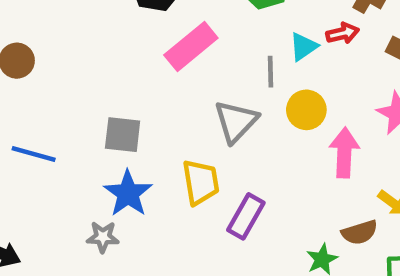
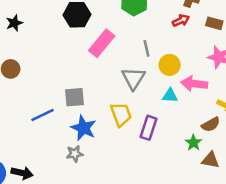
cyan triangle: (303, 47) -> (170, 96), moved, turned 49
pink arrow: (344, 153) -> (194, 84), turned -75
blue line: (34, 154) -> (43, 115), moved, turned -30

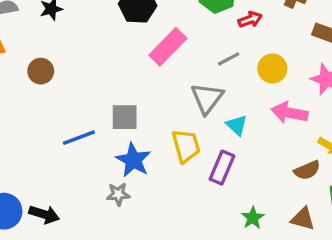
red arrow: (181, 20) -> (250, 20), moved
gray line: (147, 48) -> (229, 59), turned 70
yellow circle: (170, 65) -> (272, 69), moved
cyan triangle: (170, 96) -> (237, 125), moved, turned 35
green star: (193, 143) -> (253, 218), moved

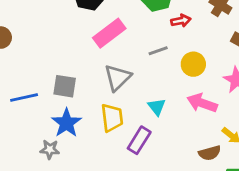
gray triangle: (207, 98) -> (117, 78), moved

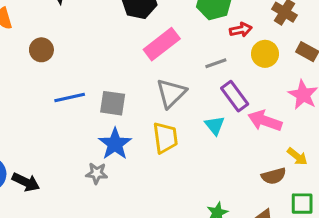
yellow circle: (193, 64) -> (265, 54), moved
blue line: (24, 98) -> (70, 98), moved
purple rectangle: (139, 140) -> (235, 96), moved, turned -68

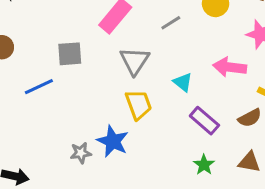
purple rectangle: (235, 96) -> (204, 121), moved
gray square: (113, 103) -> (70, 54), moved
blue star: (115, 144) -> (113, 141), moved

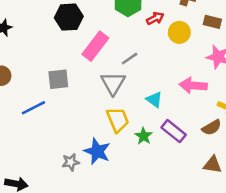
gray line: (171, 23) -> (130, 59), moved
green star: (204, 165) -> (144, 136), moved

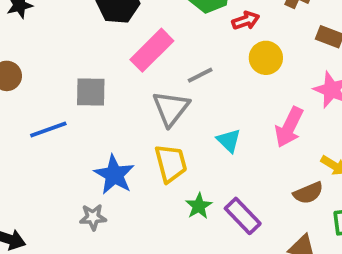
yellow circle: (179, 32) -> (266, 58), moved
pink arrow: (193, 85) -> (289, 127), turned -76
purple rectangle: (174, 131) -> (243, 216), moved
green star: (144, 136) -> (199, 206), moved
blue star: (97, 151) -> (114, 175), moved

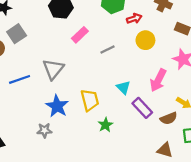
pink rectangle: (152, 50) -> (80, 35), size x0.7
gray square: (91, 92) -> (17, 34), moved, turned -36
gray triangle: (171, 108) -> (53, 69), moved
purple rectangle: (243, 216) -> (142, 108), moved

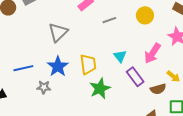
blue line: (20, 79) -> (23, 68), moved
green star: (105, 125) -> (100, 88), size x1.5

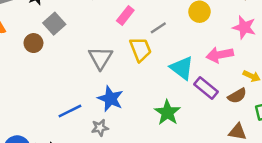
pink arrow: (152, 53) -> (220, 55), turned 60
cyan triangle: (120, 56) -> (182, 68), size x1.5
yellow trapezoid: (88, 64) -> (140, 49), moved

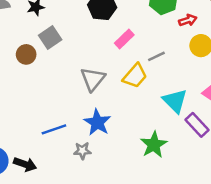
yellow trapezoid: (140, 49) -> (135, 76), turned 55

